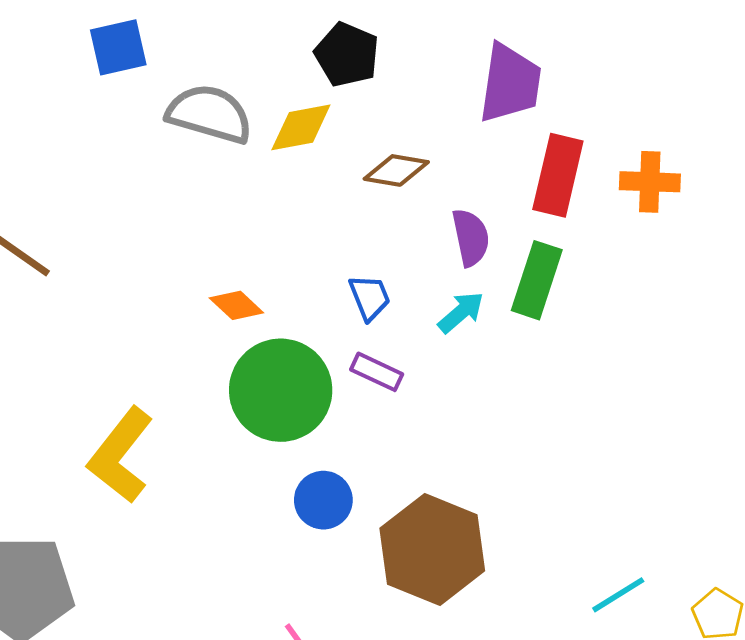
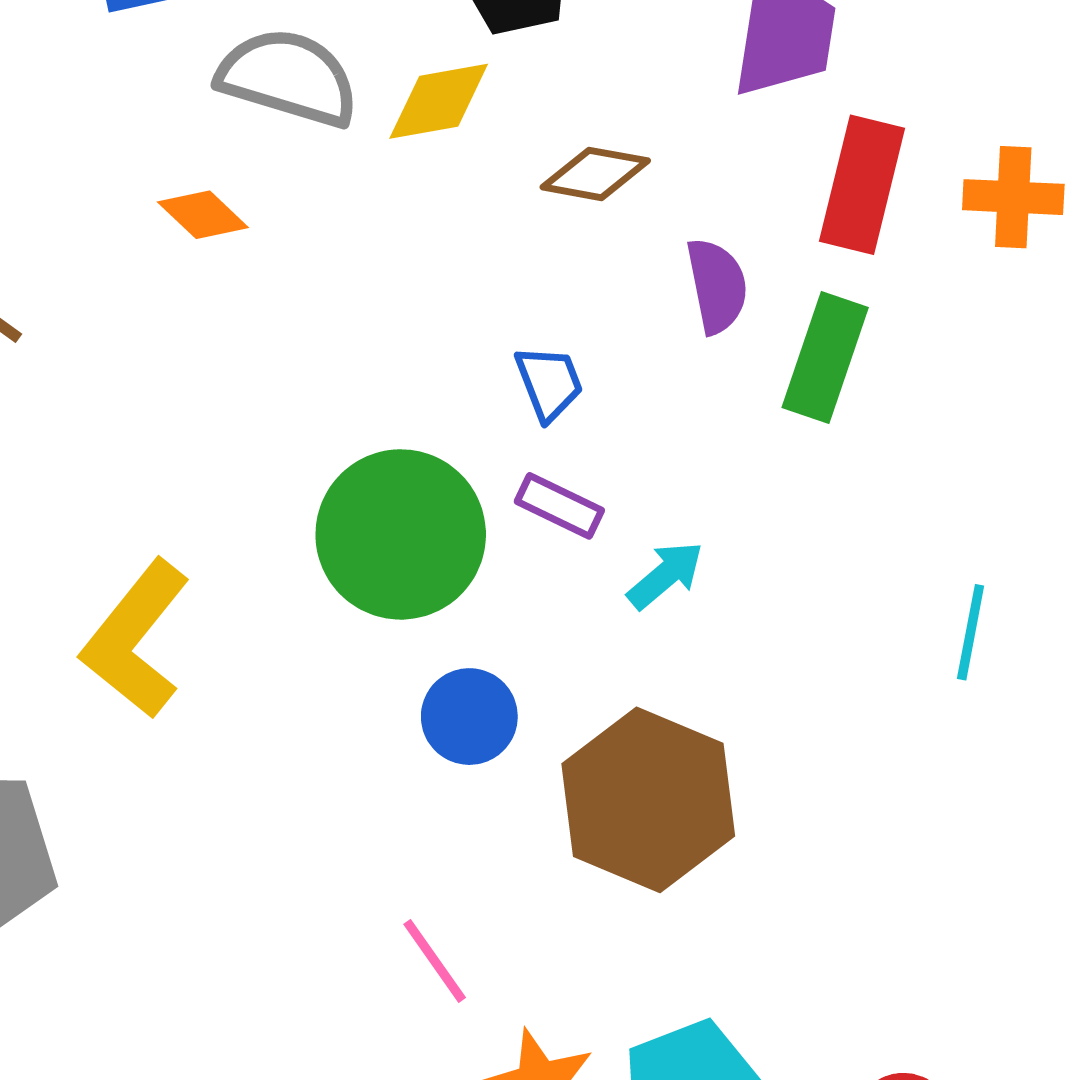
orange diamond: (236, 305) -> (203, 215), moved
cyan arrow: (461, 312) -> (665, 575), moved
cyan line: (618, 595) -> (971, 632), moved, turned -48

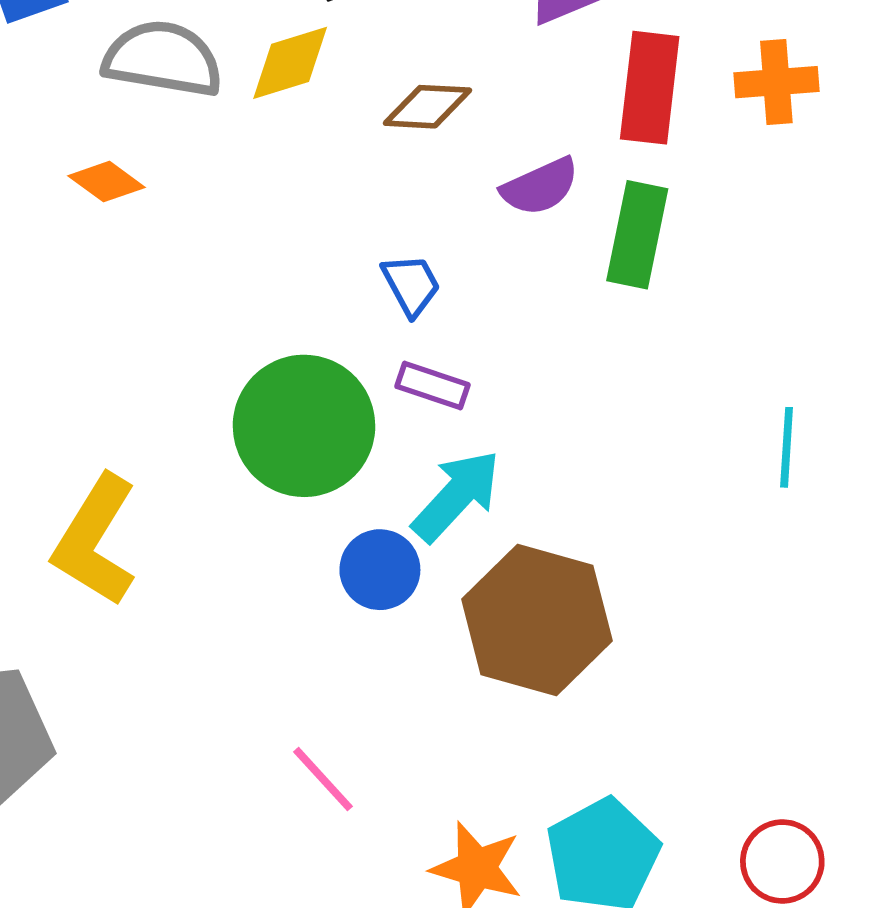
purple semicircle: (717, 286) -> (540, 187), turned 84
cyan arrow: (665, 575) -> (456, 496), moved, size x1.5
pink line: (435, 961) -> (323, 779), moved

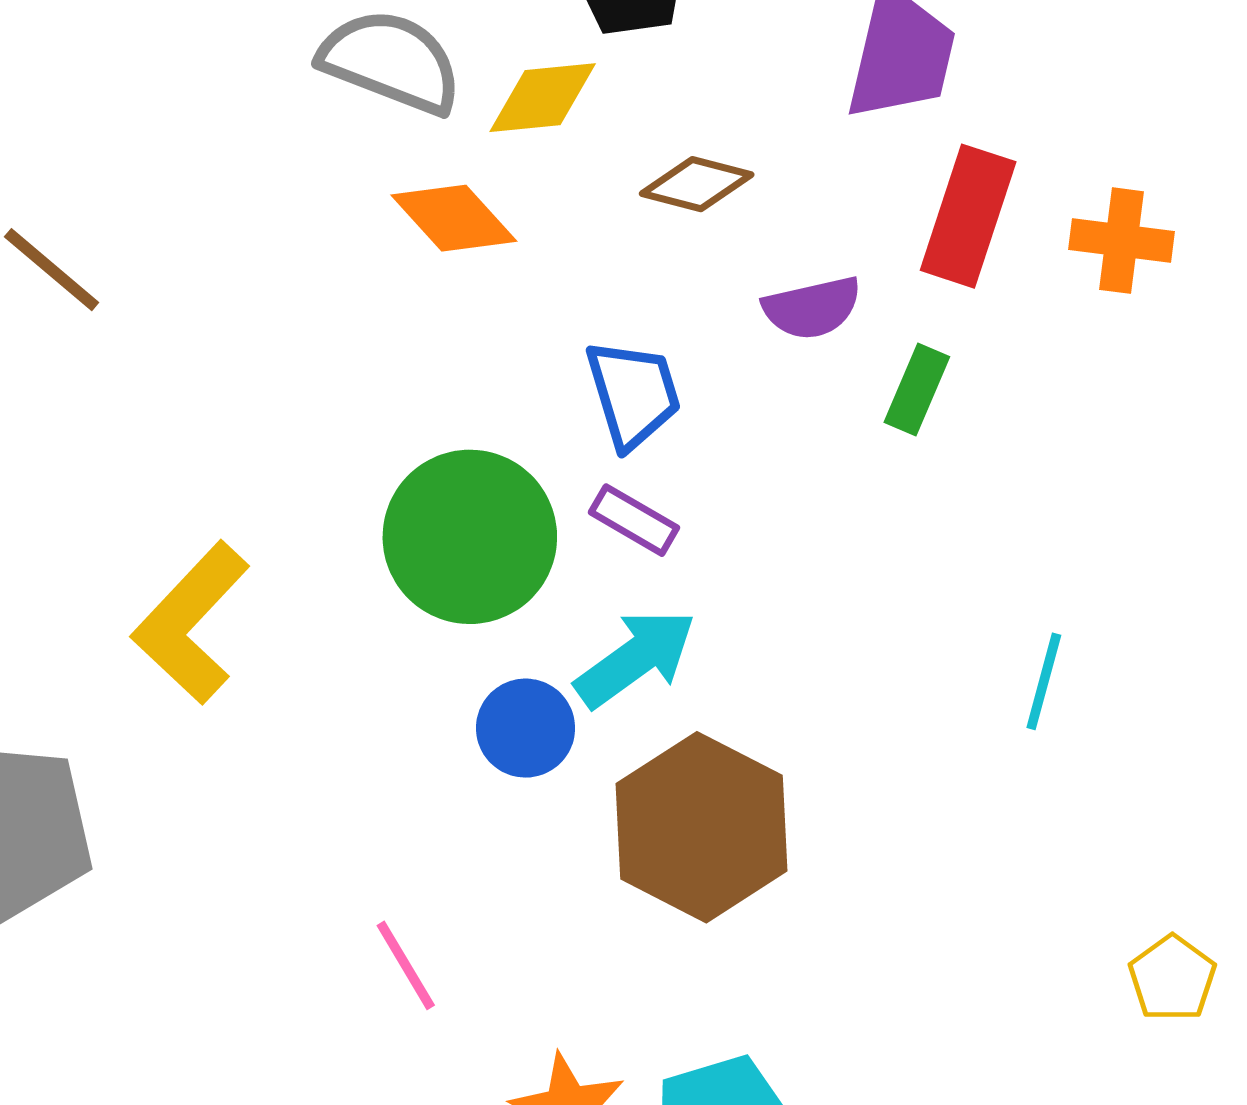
orange diamond: (107, 182) -> (454, 218), moved, size x1.4
green rectangle: (637, 235) -> (917, 390), size x0.7
blue trapezoid: (411, 285) -> (633, 394), size x1.4

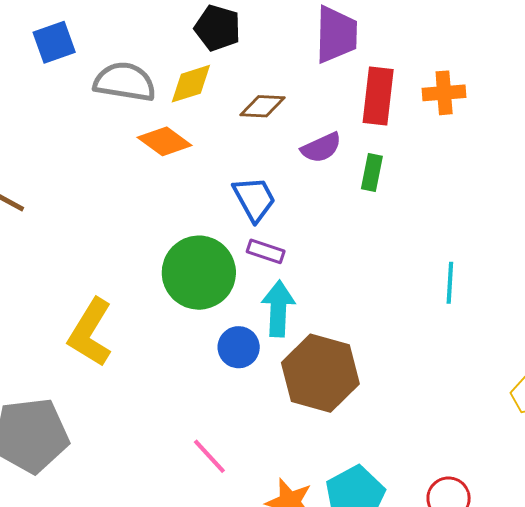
cyan arrow: (636, 658) -> (278, 309), turned -40

